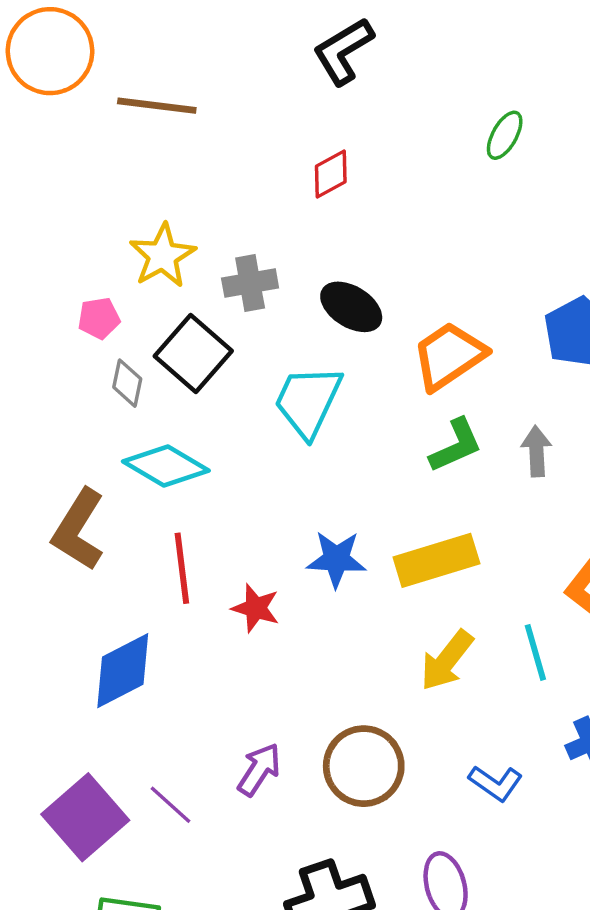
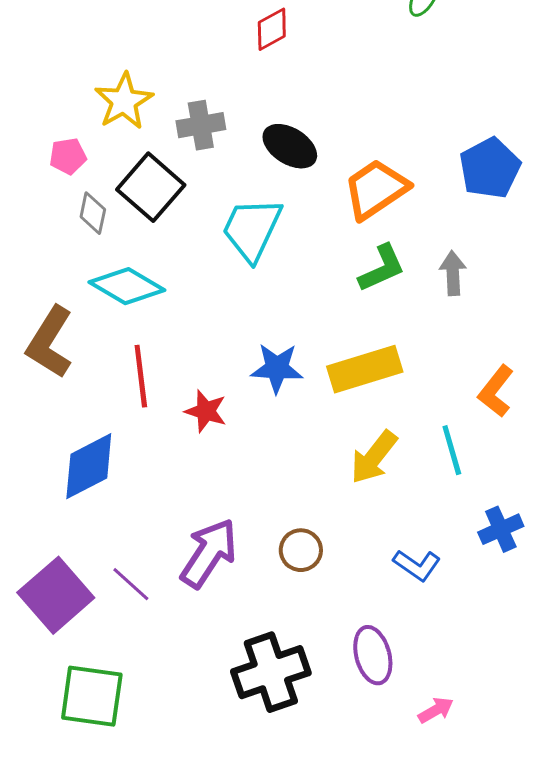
brown circle: (364, 766) -> (301, 550), size x0.6
purple arrow: (259, 769) -> (209, 553), size x1.5

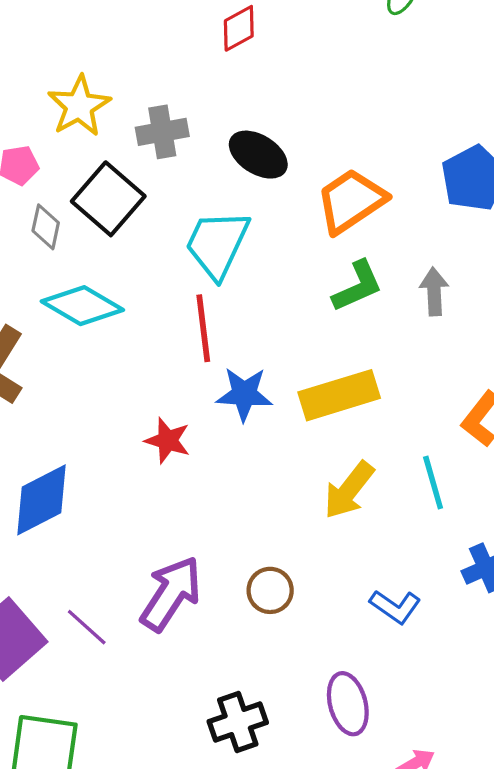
red line: (141, 376) -> (203, 328), moved
black cross: (271, 672) -> (238, 722), size x0.7

